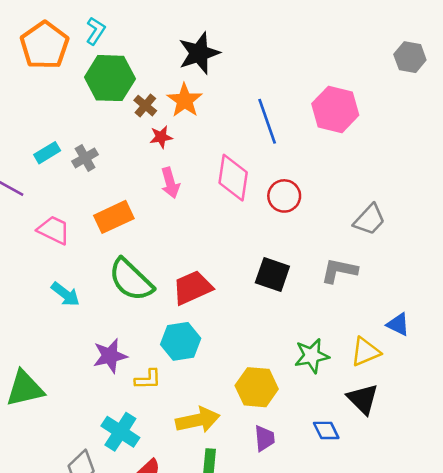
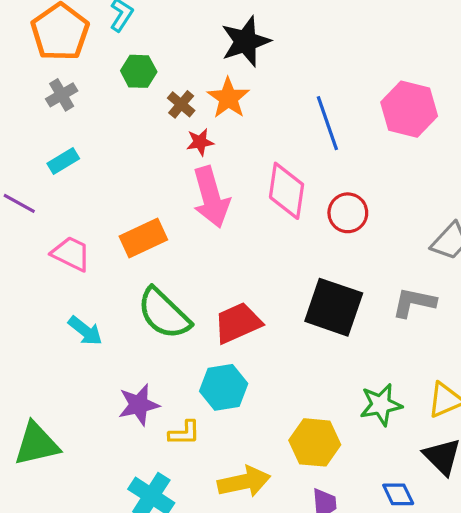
green hexagon: (110, 78) -> (139, 71), size x0.6
gray cross: (85, 158) -> (62, 95), moved
pink arrow: (170, 183) -> (211, 197), size x1.6
black square: (272, 275) -> (334, 307), size x1.4

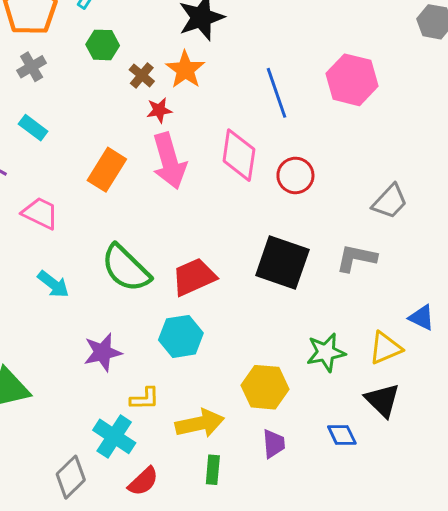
cyan rectangle: (63, 161) -> (33, 128), turned 68
orange rectangle: (143, 238) -> (107, 170), moved, turned -33
yellow L-shape: (184, 433) -> (145, 399), moved

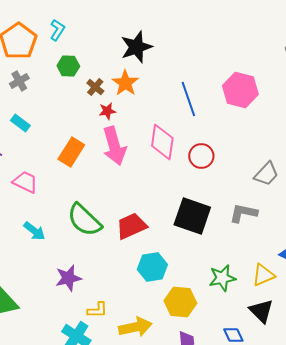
cyan hexagon: (181, 336) -> (152, 267), moved

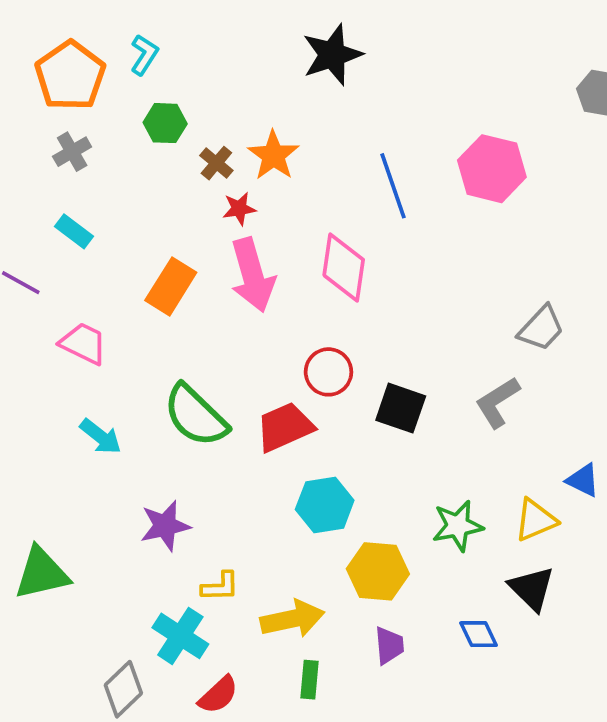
black star: (136, 47) -> (332, 55), moved
red circle: (201, 156) -> (328, 372), moved
gray L-shape: (243, 213) -> (498, 402), turned -44
black square: (192, 216) -> (401, 408), size x0.7

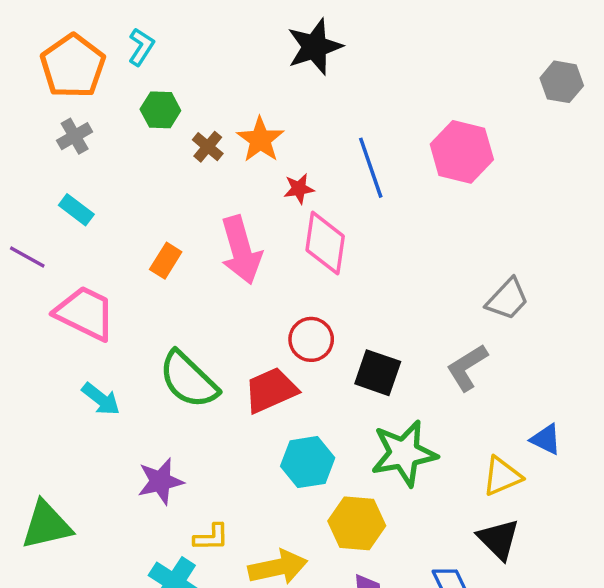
red star: (239, 209) -> (299, 189), moved
orange rectangle: (171, 286) -> (166, 261), size x0.7
pink trapezoid: (83, 343) -> (85, 313), size x1.4
green star: (458, 526) -> (404, 453), moved, size x1.4

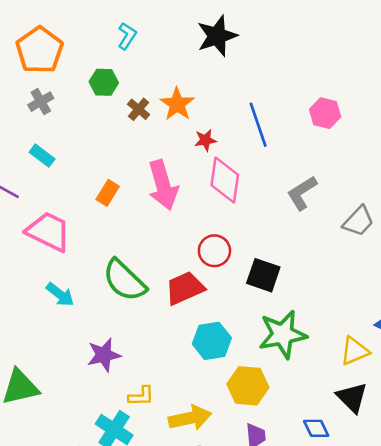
cyan L-shape: (141, 47) -> (127, 36), moved
pink hexagon: (462, 152) -> (325, 113), size x0.7
gray L-shape: (467, 367) -> (302, 193), moved

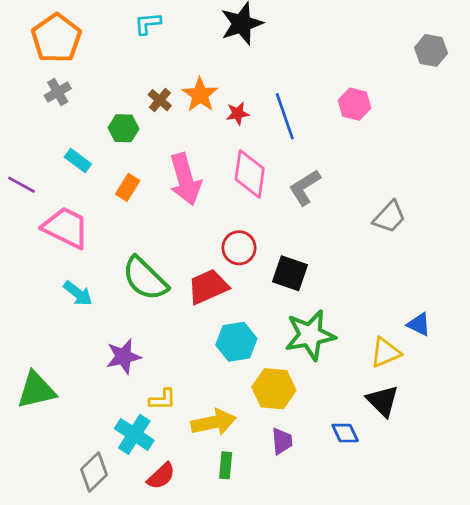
cyan L-shape: (127, 36) -> (148, 24), turned -128
green hexagon: (104, 82) -> (124, 128), moved
red star: (205, 140) -> (238, 114), moved
cyan rectangle: (42, 156) -> (78, 160), moved
gray L-shape: (302, 193) -> (305, 187), moved

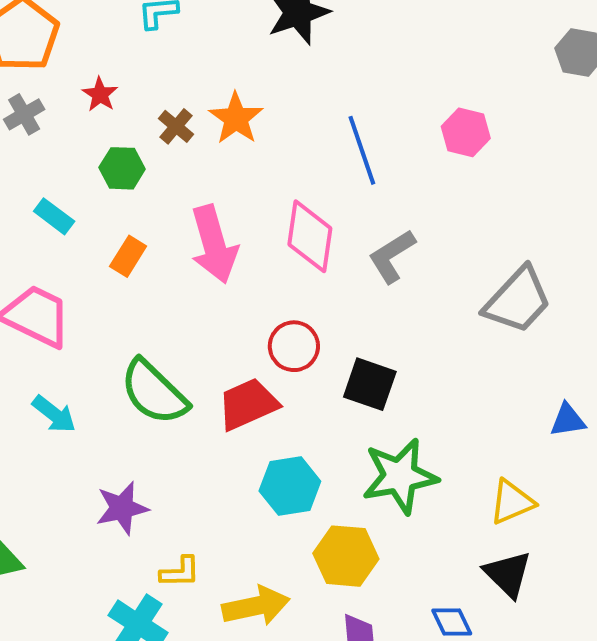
red star: (238, 114) -> (100, 94), moved, turned -30
gray trapezoid: (389, 217) -> (518, 300), size x1.4
blue triangle: (419, 324) -> (568, 420), moved, turned -35

